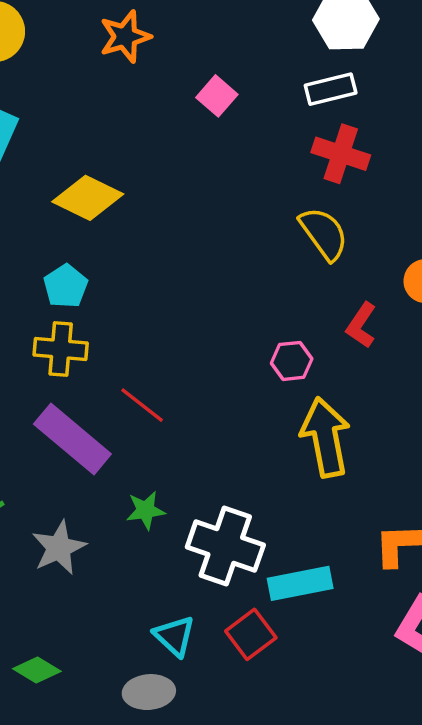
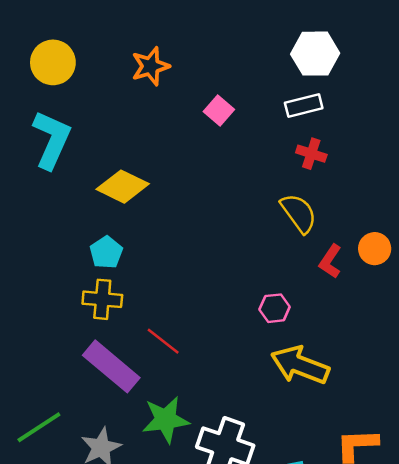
red cross: (341, 154) -> (311, 154), size x0.7
red L-shape: (361, 325) -> (330, 261), moved
yellow arrow: (326, 437) -> (300, 365), turned -58
green star: (146, 510) -> (166, 420), size x1.6

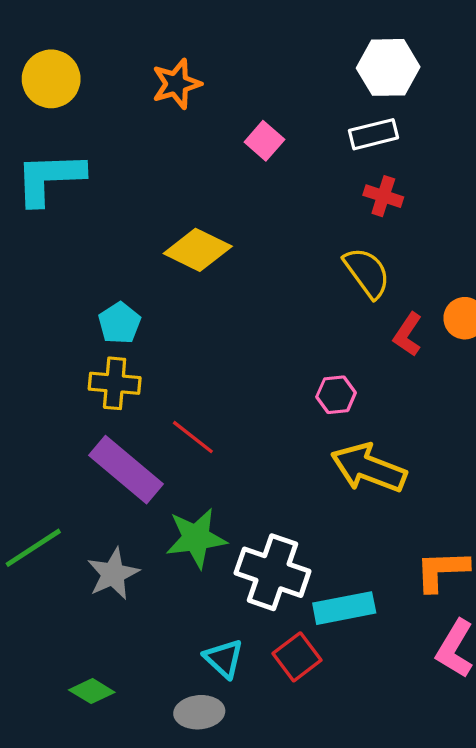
cyan L-shape: (52, 140) -> (49, 178), turned -116
yellow diamond: (123, 187) -> (198, 250), moved

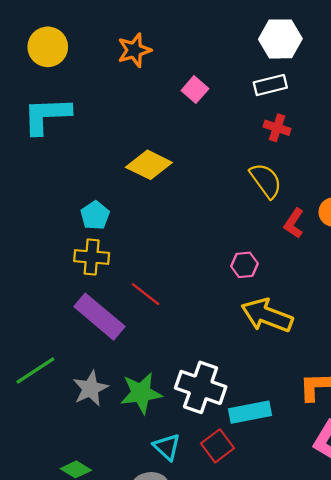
green star: (196, 538) -> (141, 393), moved

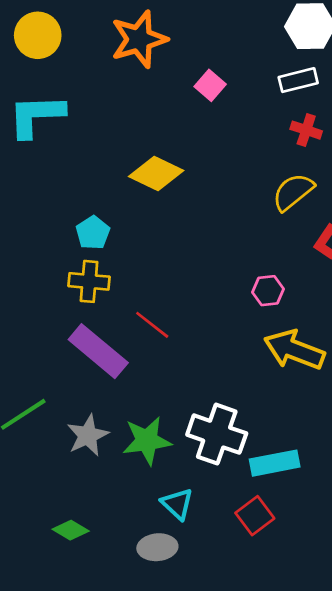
orange star: (134, 50) -> (139, 39), size x1.4
yellow semicircle: (266, 181) -> (293, 192), turned -93
red square: (217, 446) -> (255, 516), moved

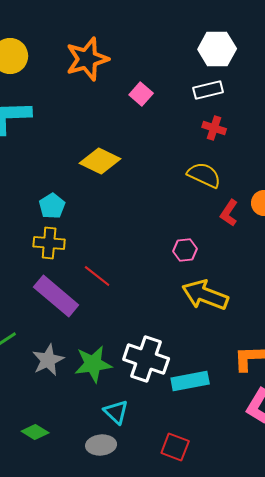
yellow semicircle: (293, 192) -> (204, 175), turned 64
red square: (255, 516) -> (175, 447), moved, turned -32

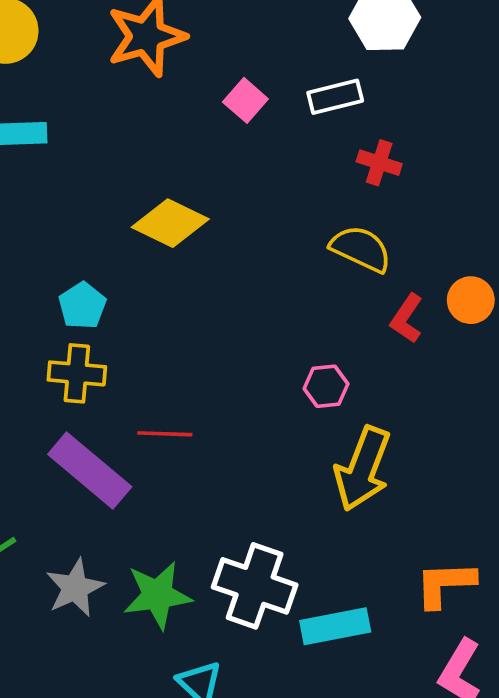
white rectangle: (208, 90) -> (335, 97), moved
red line: (97, 276) -> (165, 434), turned -36
yellow arrow: (205, 295) -> (363, 469), turned -90

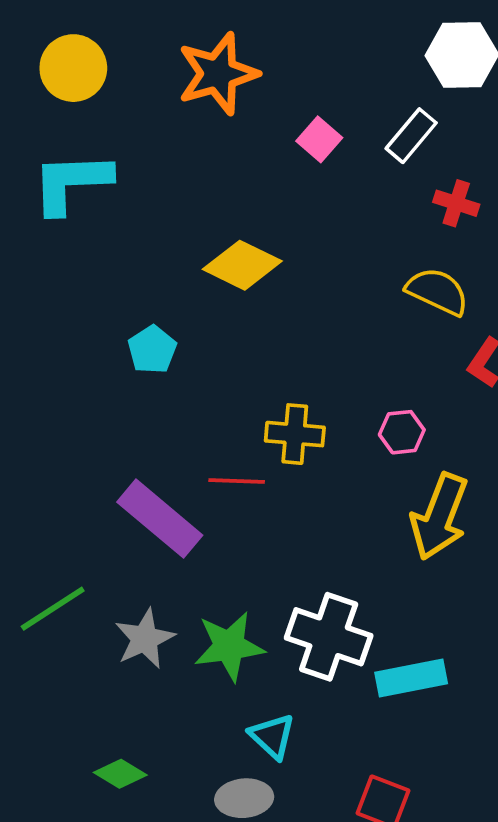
white rectangle: (335, 97) -> (411, 136), turned -36
yellow cross: (77, 373) -> (295, 434), moved

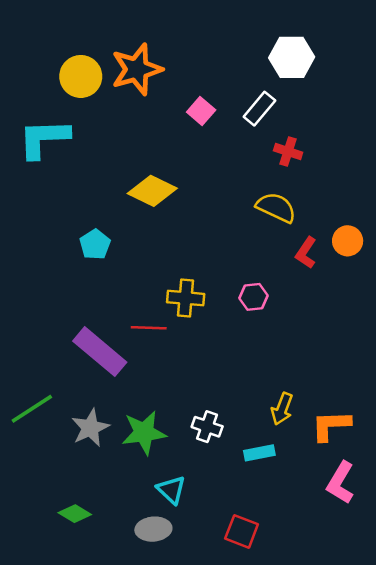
yellow circle: (73, 68) -> (81, 76), moved
yellow arrow: (439, 517) -> (282, 409), moved, size x0.6
white cross: (329, 637) -> (207, 427), size x0.6
cyan rectangle: (411, 678) -> (259, 453), size x0.7

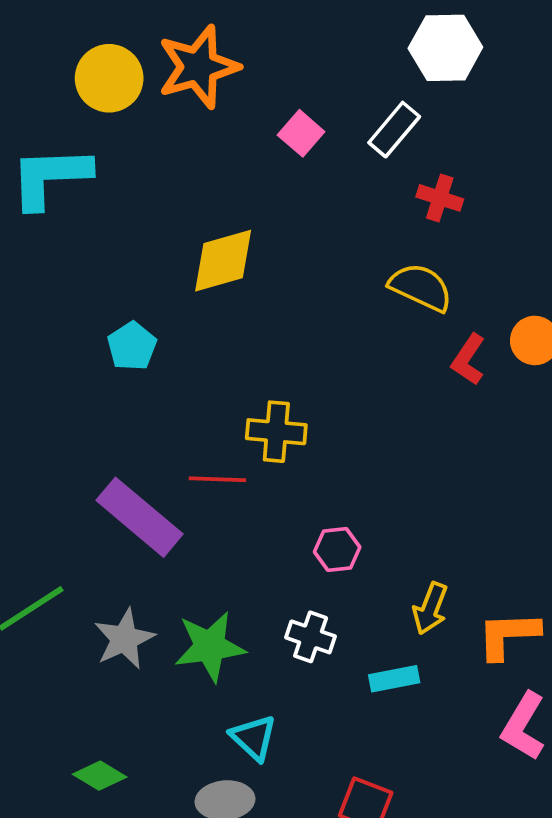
yellow diamond: (152, 191) -> (223, 261), turned -42
pink hexagon: (253, 297) -> (337, 550), moved

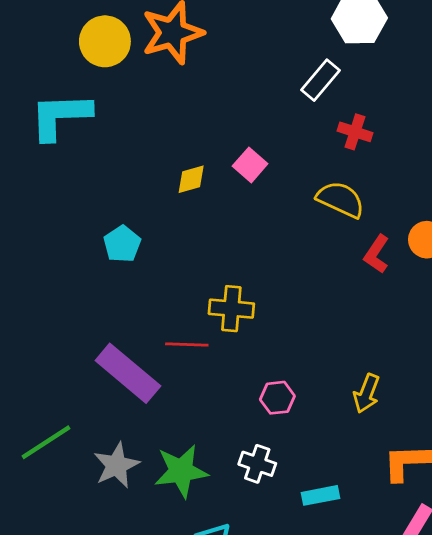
pink square: (301, 133) -> (250, 165), moved
yellow diamond: (223, 261) -> (191, 179), size x0.6
yellow arrow: (430, 608) -> (366, 393), moved

